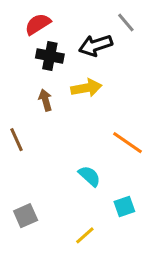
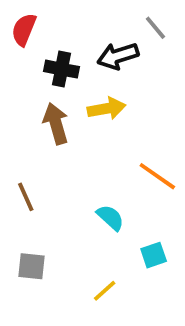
red semicircle: (38, 24) -> (24, 30), moved, turned -36
brown arrow: (45, 100) -> (56, 124), size x1.5
brown line: (16, 140) -> (26, 197), moved
gray square: (26, 216) -> (31, 266), turned 30

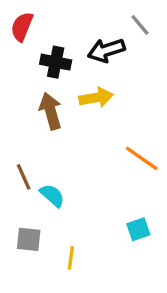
cyan semicircle: (110, 217) -> (52, 195), moved
yellow line: (105, 291) -> (71, 258), moved, turned -40

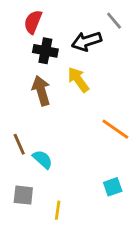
red semicircle: (22, 27) -> (33, 22), moved
yellow arrow: (96, 98) -> (78, 80), turned -116

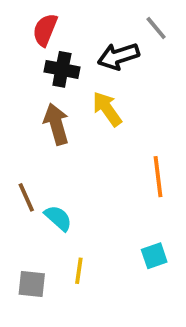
orange line: (115, 129) -> (158, 177), turned 48
gray square: (23, 195) -> (32, 284), moved
yellow line: (58, 210) -> (79, 271), moved

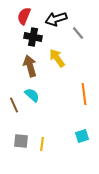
gray line: (156, 28) -> (78, 33), moved
black arrow: (118, 56) -> (56, 19), moved
cyan semicircle: (58, 218) -> (32, 95), moved
gray square: (32, 284) -> (21, 141), moved

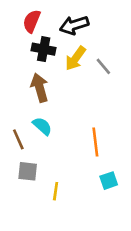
gray line: (78, 33) -> (103, 66), moved
yellow arrow: (57, 58) -> (75, 58), moved, turned -108
orange line: (84, 94) -> (95, 142), moved
gray square: (21, 141) -> (28, 171), moved

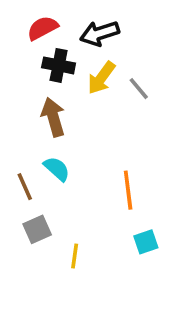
red semicircle: (32, 21) -> (43, 28), turned 40
gray square: (28, 171) -> (37, 229), turned -30

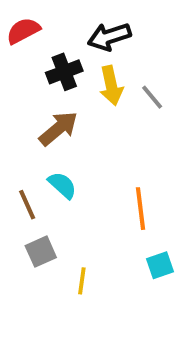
red semicircle: (43, 28) -> (23, 31), moved
black cross: (59, 65) -> (64, 72), turned -32
yellow arrow: (101, 78) -> (111, 85), turned -48
brown arrow: (53, 117) -> (58, 128), turned 66

